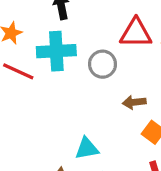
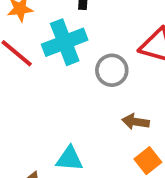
cyan cross: (56, 51) -> (65, 42), turned -33

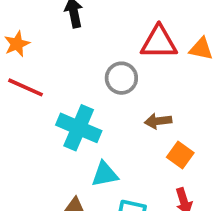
cyan cross: (65, 42) -> (79, 128), moved, turned -30

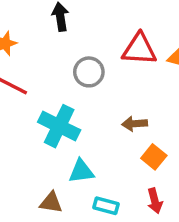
gray circle: (121, 78) -> (89, 72), moved

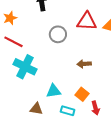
cyan cross: (59, 126) -> (25, 67), moved
orange square: (154, 157) -> (82, 94), moved

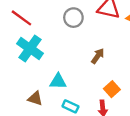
brown arrow: (84, 64) -> (98, 56), turned 120
orange square: (82, 94) -> (112, 89), moved

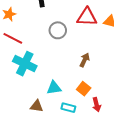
orange square: (112, 89) -> (84, 89), moved

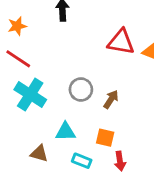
gray circle: (58, 30) -> (81, 89), moved
orange square: (84, 89) -> (105, 138), turned -32

